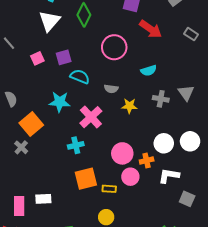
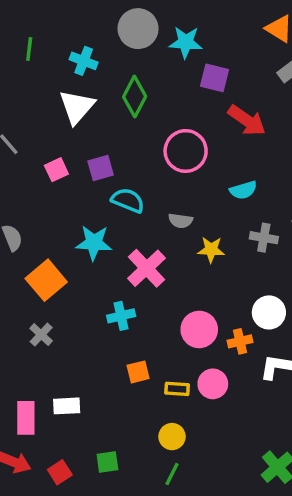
gray cross: (21, 147) -> (41, 335), moved
pink circle: (130, 177) -> (213, 384), moved
orange square: (86, 179) -> (138, 372), size x0.6

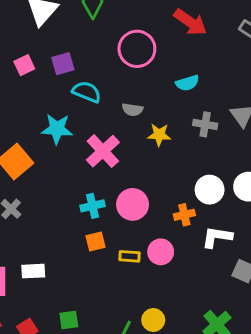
cyan cross: (121, 316) -> (93, 206), moved
pink circle: (199, 329) -> (133, 204), moved
yellow circle: (172, 437) -> (153, 320), moved

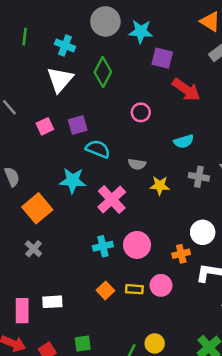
pink circle: (137, 49) -> (141, 112), size x0.6
orange square: (95, 241) -> (105, 290), moved, turned -30

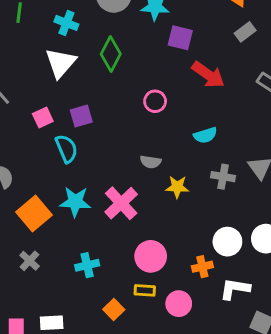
cyan semicircle: (98, 149) -> (66, 149), moved, turned 45
cyan star: (73, 181) -> (75, 202), moved
cyan cross: (103, 246) -> (87, 265), moved
yellow rectangle: (134, 289) -> (145, 290), moved

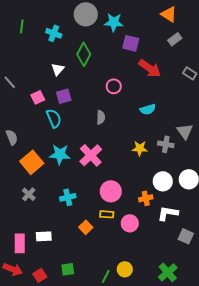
white triangle: (61, 63) -> (58, 69), moved, size x0.6
gray semicircle: (151, 162) -> (101, 117), moved, turned -96
gray cross: (223, 177) -> (166, 144), moved
yellow star: (177, 187) -> (140, 148), moved

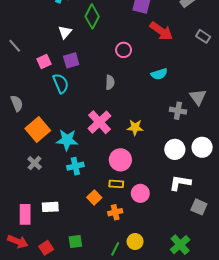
yellow star: (140, 148) -> (135, 127), moved
cyan star: (60, 154) -> (67, 140), moved
orange cross: (146, 198) -> (115, 212), moved

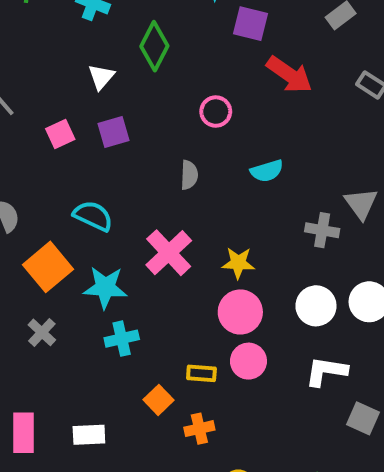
cyan semicircle: (159, 74) -> (267, 171), moved
cyan semicircle: (61, 83) -> (93, 216), moved, turned -42
pink circle: (120, 160) -> (240, 312), moved
pink circle: (140, 193) -> (248, 361), moved
white rectangle: (50, 207) -> (89, 435), moved

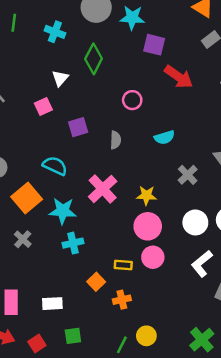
purple square: (113, 132) -> (78, 127), moved
pink square: (60, 134) -> (43, 107), moved
gray cross: (322, 230) -> (188, 175), moved, turned 36
white L-shape: (326, 371) -> (202, 264), turned -48

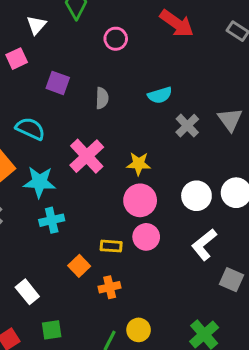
pink circle: (132, 100) -> (116, 39), moved
purple square: (78, 127) -> (58, 83), turned 36
gray cross: (188, 175) -> (187, 126), moved
white rectangle: (52, 304) -> (27, 292), turned 54

